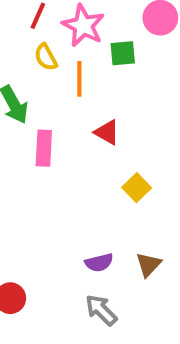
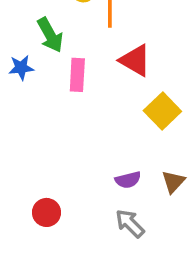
red triangle: (107, 132) -> (135, 60), size x1.4
yellow square: (137, 188) -> (162, 111), size x1.4

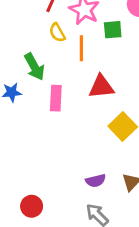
red triangle: (135, 60) -> (101, 87), turned -36

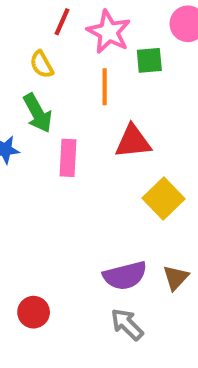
yellow semicircle: (57, 33) -> (42, 64), moved
purple semicircle: (96, 181) -> (125, 276), size x1.5

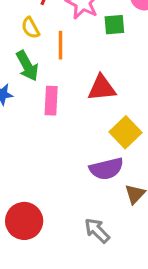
orange line: (105, 87) -> (61, 45), moved
purple semicircle: (125, 276) -> (106, 169), moved
red circle: (34, 312) -> (24, 221), size x1.5

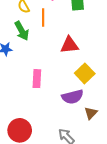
pink rectangle: (51, 101) -> (37, 79), moved

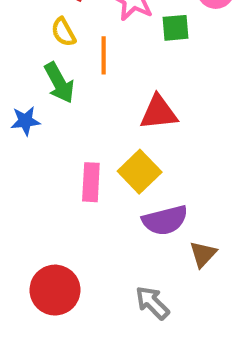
yellow square: (85, 73) -> (140, 172), moved

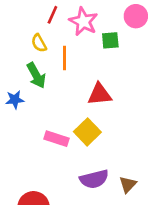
pink rectangle: (91, 182) -> (56, 139), turned -75
purple semicircle: (165, 220) -> (94, 179), moved

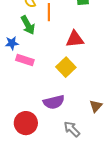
pink rectangle: (56, 139) -> (25, 60), moved
purple semicircle: (94, 179) -> (54, 102), moved

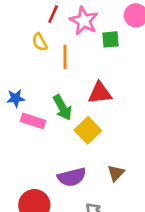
green arrow: (28, 25) -> (62, 108), moved
brown triangle: (96, 106) -> (116, 173), moved

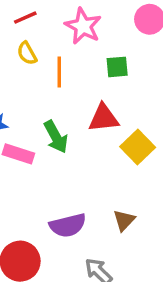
red line: (53, 14) -> (25, 18), moved, turned 42
green square: (110, 39) -> (117, 67), moved
yellow square: (88, 130) -> (138, 147), moved

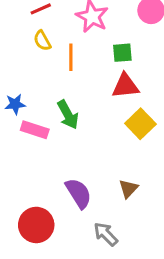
red triangle: (104, 118) -> (125, 86), moved
purple semicircle: (68, 225) -> (78, 193), turned -108

